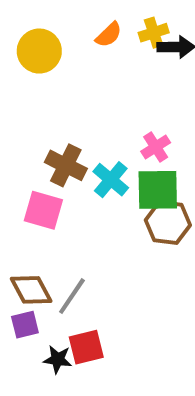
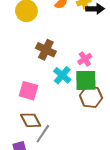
brown cross: (66, 165) -> (46, 50), moved
brown diamond: (31, 290) -> (31, 120), moved

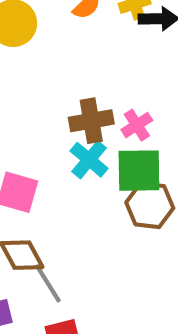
brown cross: (46, 50) -> (91, 121), moved, turned -36
gray line: (43, 134) -> (48, 283), turned -66

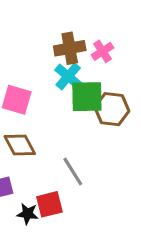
green square: (139, 171) -> (87, 97), moved
gray line: (48, 283) -> (73, 172), moved

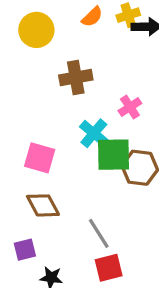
brown cross: (70, 48) -> (76, 78), moved
red square: (49, 204) -> (109, 268), moved

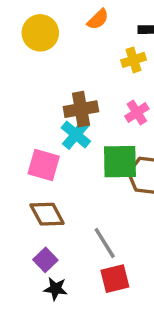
yellow cross: (128, 15) -> (134, 60), moved
brown cross: (76, 78) -> (81, 109), moved
cyan cross: (94, 133) -> (76, 135), moved
purple square: (25, 250) -> (45, 260), moved, turned -30

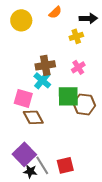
brown diamond: (47, 214) -> (33, 117), moved
gray line: (105, 243) -> (42, 165), moved
purple square: (45, 260) -> (24, 154), size x1.6

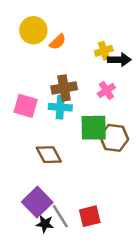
orange semicircle: (55, 12) -> (58, 42), moved
black arrow: (88, 18) -> (119, 60), moved
cyan cross: (42, 80) -> (60, 107), turned -36
pink square: (23, 98) -> (26, 106), moved

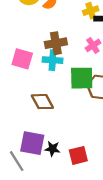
purple square: (37, 202) -> (32, 143), turned -35
gray line: (60, 216) -> (17, 161), moved
black star: (45, 224) -> (53, 149), moved

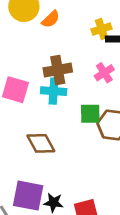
green square: (82, 78) -> (90, 114), size x0.7

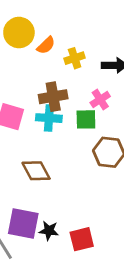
yellow cross: (101, 29) -> (75, 58), moved
green square: (90, 114) -> (86, 119), moved

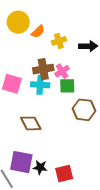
pink cross: (100, 100) -> (62, 71), moved

